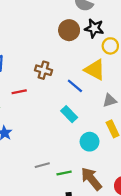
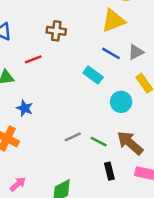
yellow triangle: (95, 70) -> (113, 21), turned -40
blue line: (75, 86) -> (111, 53), moved
green line: (64, 173) -> (99, 142), turned 48

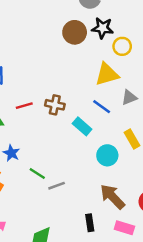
brown cross: (56, 31) -> (55, 105), moved
gray triangle: (136, 52) -> (129, 97), moved
green line: (99, 142) -> (37, 173), moved

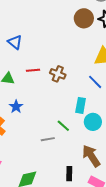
cyan rectangle: (82, 126) -> (81, 105), moved, turned 49
green line: (37, 173) -> (63, 126), moved

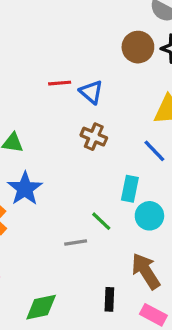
blue triangle: (15, 42) -> (91, 92), moved
red line: (33, 70) -> (60, 83), moved
blue star: (16, 107) -> (25, 189), size x1.5

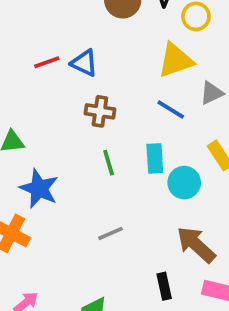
green line: (101, 221) -> (109, 163), moved, turned 45

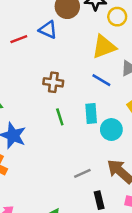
red line: (47, 62) -> (19, 39), moved
blue triangle: (84, 63) -> (48, 30), moved
gray line: (110, 233) -> (82, 173), moved

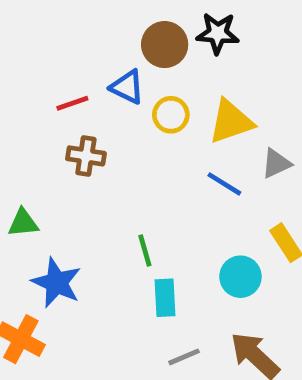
yellow circle: (117, 17) -> (171, 115), moved
brown cross: (53, 82) -> (86, 156), moved
cyan rectangle: (91, 113) -> (165, 298), moved

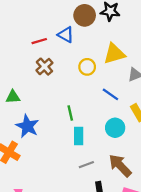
yellow circle: (171, 115) -> (87, 67), moved
brown cross: (86, 156) -> (44, 67), turned 36
blue line: (224, 184) -> (110, 94), moved

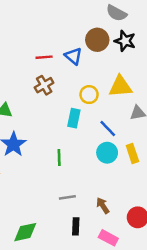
green line: (70, 113) -> (59, 157), moved
cyan circle: (115, 128) -> (107, 153), moved
cyan rectangle: (79, 136) -> (74, 118), moved
brown arrow: (120, 166) -> (103, 206), size x0.6

